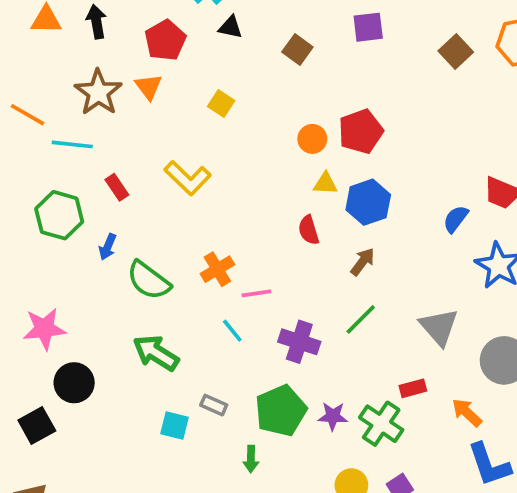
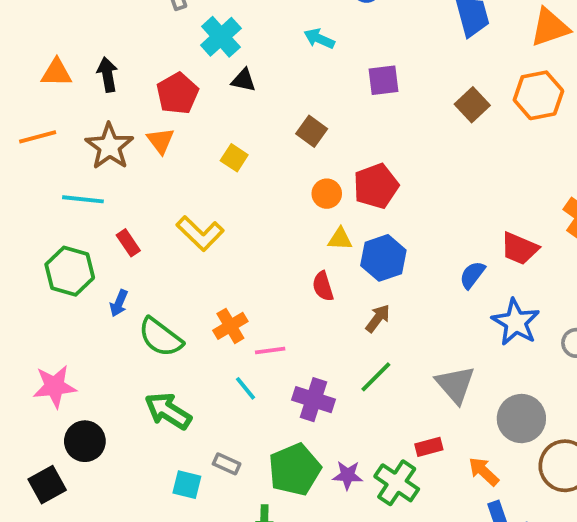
brown square: (297, 50) -> (312, 131), moved
orange line: (28, 115) -> (38, 137), moved, turned -45

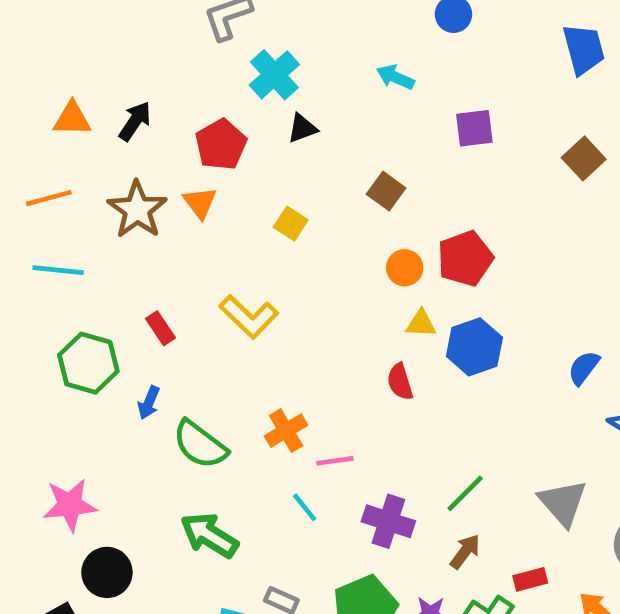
black arrow: (108, 75) -> (135, 121), turned 44
black triangle: (244, 80) -> (302, 128), turned -32
cyan line: (83, 199) -> (58, 270), moved
brown arrow: (378, 318) -> (465, 552), moved

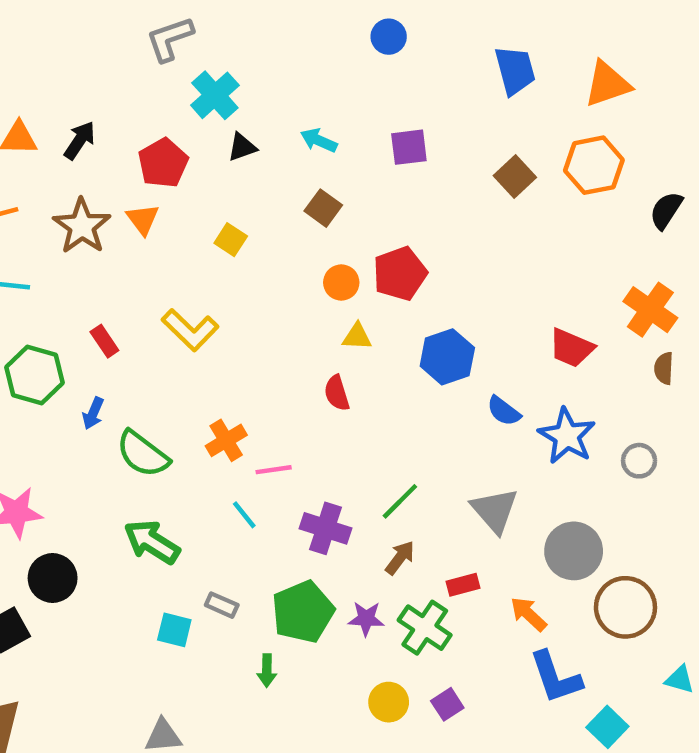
cyan arrow: (395, 77) -> (319, 140), moved
blue hexagon: (474, 347) -> (447, 357), moved
blue semicircle: (584, 368) -> (504, 411), moved, turned -90

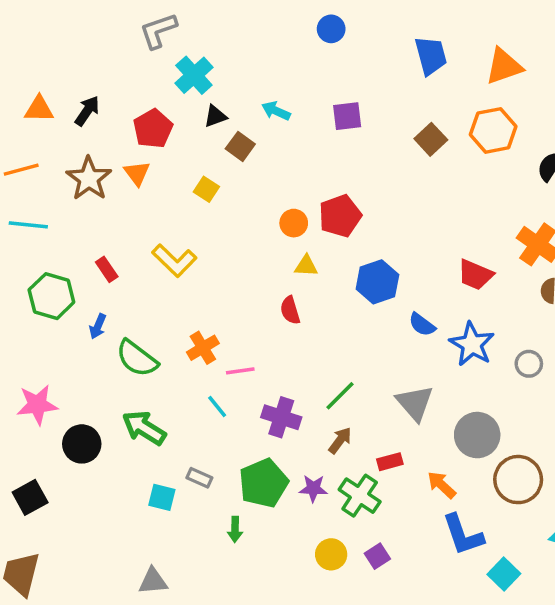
brown square: (323, 208) -> (240, 146), moved
black circle: (53, 578) -> (82, 444), moved

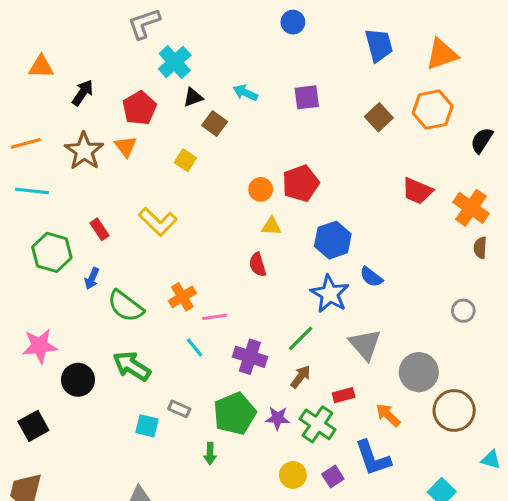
orange triangle: (39, 109) -> (41, 67), moved
red trapezoid: (475, 275) -> (417, 191), moved
blue star: (472, 344) -> (330, 294), moved
blue L-shape: (463, 535) -> (373, 458), moved

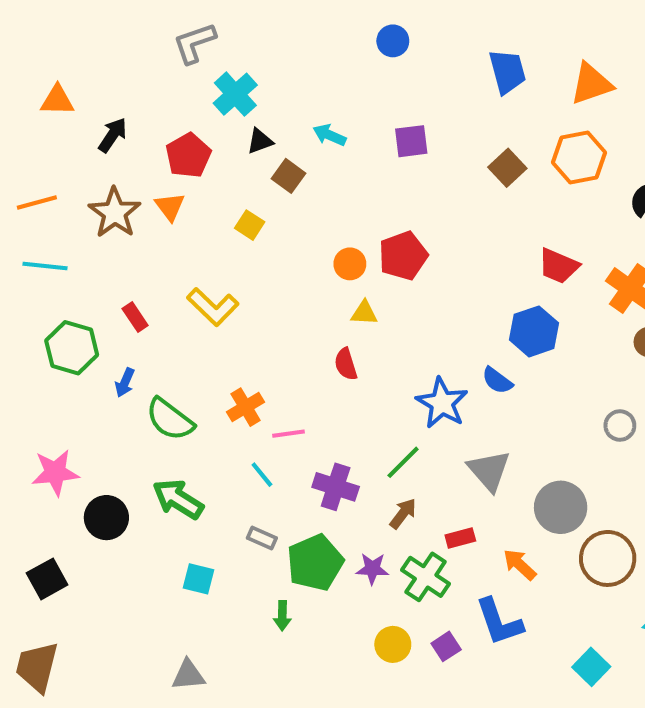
blue hexagon: (333, 240) -> (534, 331), moved
gray rectangle: (179, 409) -> (262, 538), moved

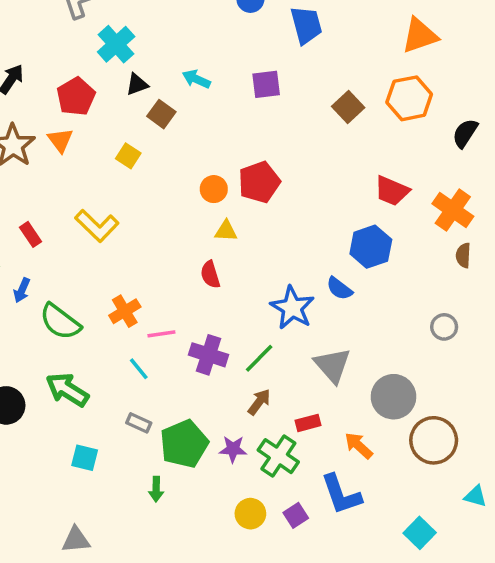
blue trapezoid: (507, 72) -> (306, 25), moved
purple cross: (336, 487) -> (209, 355), moved

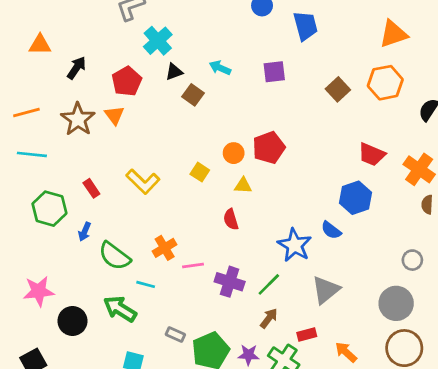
yellow square: (128, 156) -> (200, 172), moved
gray triangle: (332, 365) -> (326, 290), turned 32
cyan line: (139, 369) -> (146, 284), moved, turned -36
gray circle: (394, 397) -> (396, 303), moved

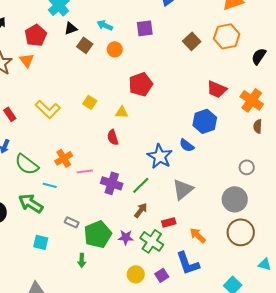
orange circle: (234, 153) -> (115, 49), moved

